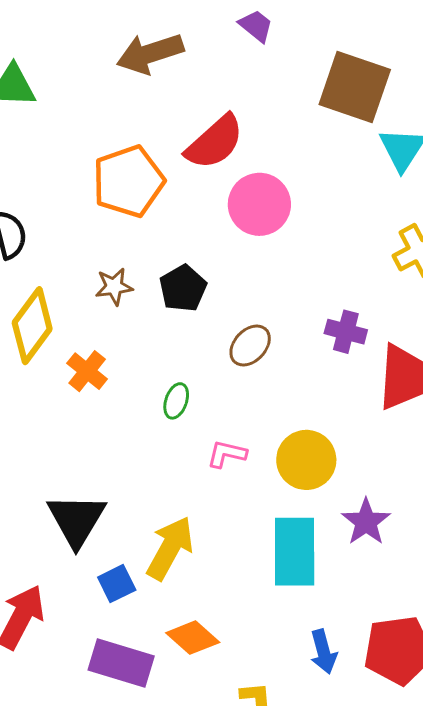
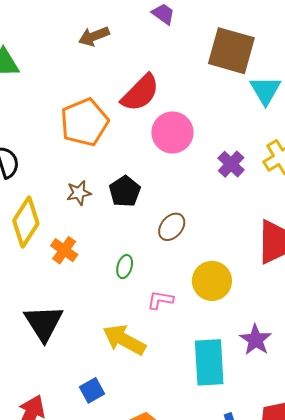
brown arrow: (150, 53) -> (94, 36), size x0.7
purple cross: (346, 332) -> (231, 164), moved, turned 32
yellow circle: (306, 460) -> (212, 281), moved
black triangle: (76, 520) -> (44, 323), moved
yellow arrow: (170, 548) -> (124, 340), moved, turned -87

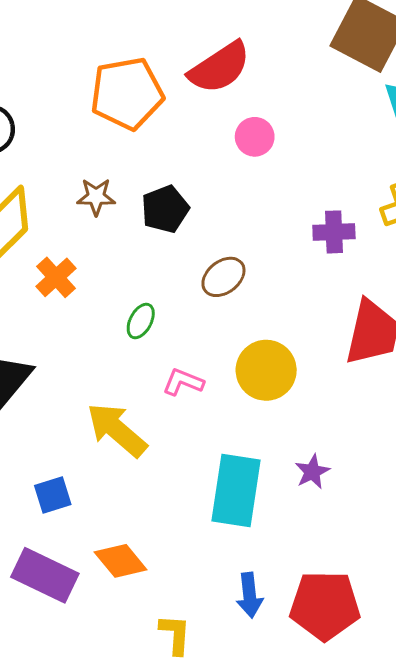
pink circle: (172, 132) -> (255, 137), size x0.6
purple cross: (231, 164) -> (334, 232), moved, turned 32
purple star: (256, 340) -> (312, 472), size x0.7

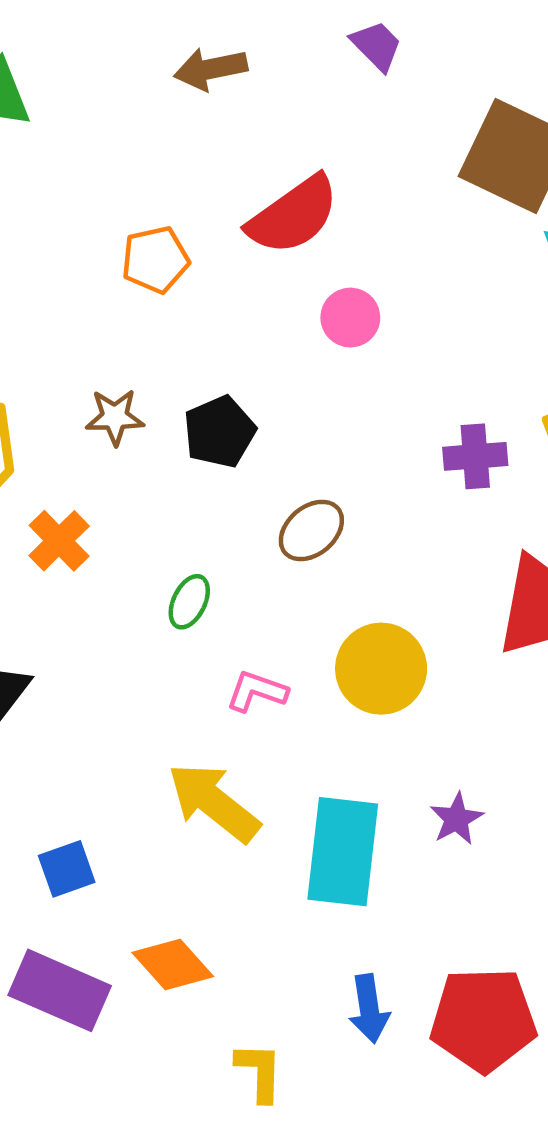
orange pentagon: (127, 93) -> (155, 260), size x0.6
yellow arrow: (117, 430) -> (214, 802), moved

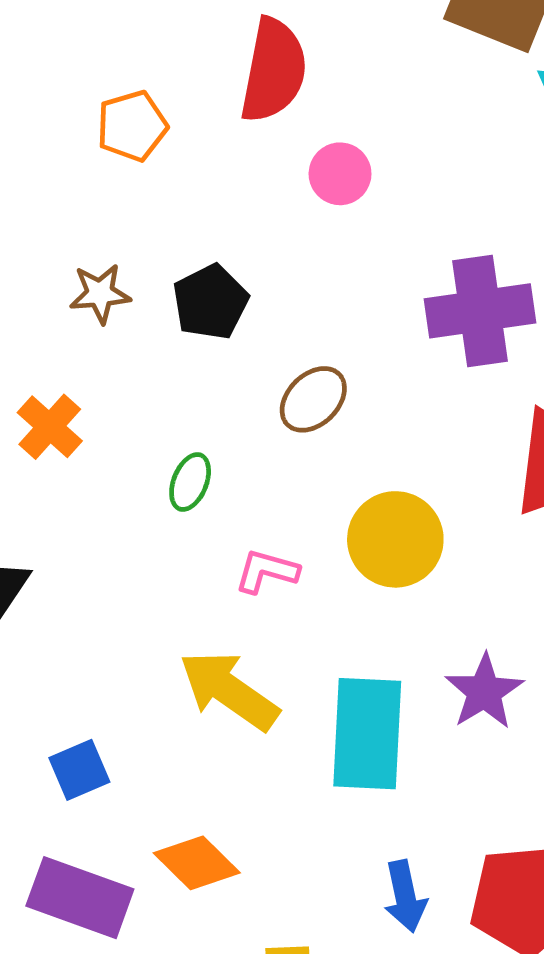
red semicircle: (293, 215) -> (274, 70), turned -40
purple cross: (475, 456) -> (480, 311), size x1.6
purple star: (457, 819) -> (484, 692), size x1.4

